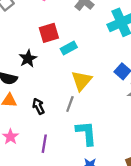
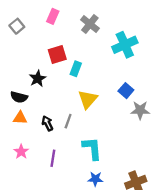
cyan rectangle: (69, 48) -> (76, 69), turned -40
gray line: (70, 104) -> (68, 121), moved

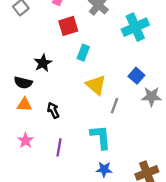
red square: (57, 55) -> (68, 26), moved
yellow triangle: (88, 99) -> (96, 85), turned -30
gray line: (68, 121) -> (114, 106), moved

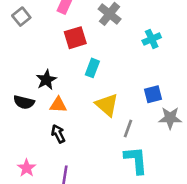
cyan cross: (135, 27) -> (152, 39), size x0.6
blue square: (136, 76) -> (153, 94), turned 35
orange triangle: (24, 105) -> (58, 105), moved
cyan L-shape: (101, 137) -> (136, 160), moved

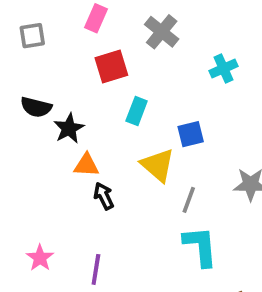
gray square: (21, 17) -> (32, 36), turned 30
blue square: (153, 94) -> (191, 134), moved
black semicircle: (24, 102) -> (36, 107), moved
black arrow: (58, 134) -> (104, 196), moved

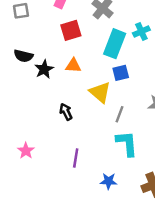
cyan rectangle: (137, 111) -> (115, 44), moved, size x1.6
orange triangle: (86, 165) -> (73, 66), moved
purple line: (96, 269) -> (76, 158), moved

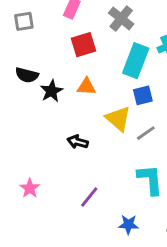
black arrow: (66, 112) -> (78, 142), turned -49
gray line: (119, 114) -> (146, 133), moved, turned 35
purple line: (76, 158) -> (89, 197), turned 30

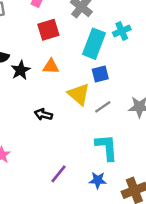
purple line: (89, 197) -> (59, 174), moved
blue star: (128, 225) -> (98, 180), moved

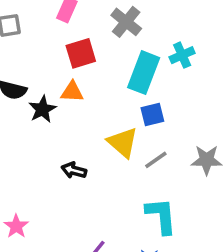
orange triangle: (51, 66) -> (72, 92), moved

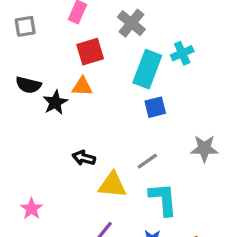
yellow triangle: (123, 142) -> (112, 185), moved, turned -36
gray line: (156, 160) -> (147, 161), moved

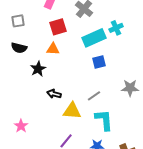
gray square: (25, 26) -> (18, 21), moved
cyan rectangle: (147, 69) -> (94, 38), turned 45
black star: (55, 102) -> (38, 69), moved

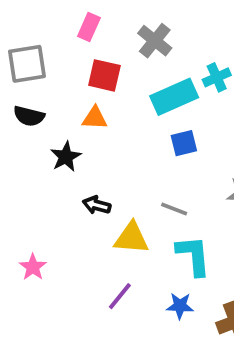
gray square: (18, 21) -> (27, 64), size x1.5
red square: (58, 27) -> (104, 75), turned 30
gray line: (94, 96) -> (174, 209), turned 56

